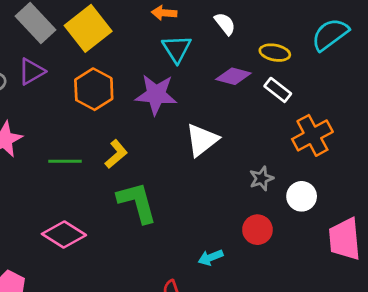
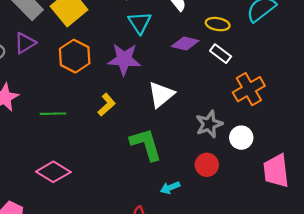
yellow L-shape: (116, 154) -> (107, 105), moved
gray star: (261, 178) -> (209, 124), size x1.4
green L-shape: (137, 202) -> (146, 144), moved

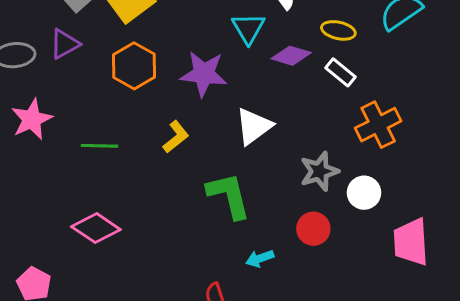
cyan triangle: (140, 23) -> (248, 28), moved

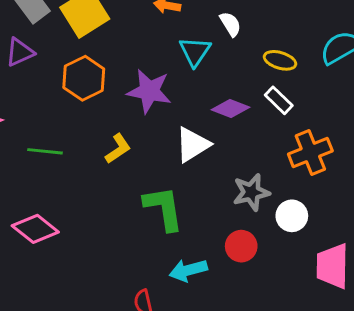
purple diamond: (291, 56) -> (230, 109), moved
cyan arrow: (260, 258) -> (188, 270), size x1.4

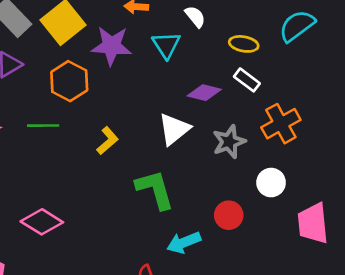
purple star: (149, 91) -> (111, 46), moved
green line: (45, 151) -> (43, 126), moved
gray star: (251, 192) -> (229, 142), moved

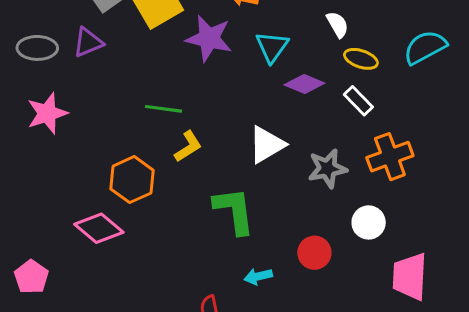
white semicircle: (195, 17) -> (337, 24), moved
orange hexagon: (69, 81) -> (132, 180), moved
purple diamond: (204, 93) -> (304, 84), moved
green line: (43, 126) -> (164, 109), moved
cyan arrow: (184, 243) -> (258, 276), size x0.7

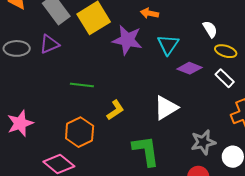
green line: (164, 109) -> (82, 85), moved
pink star: (47, 113) -> (20, 123), moved
gray star: (327, 168) -> (203, 142), moved

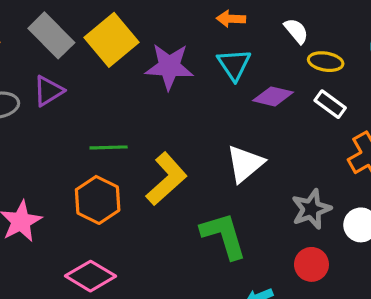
orange arrow: (149, 13) -> (231, 19), moved
yellow L-shape: (115, 110) -> (166, 179), size x1.6
orange hexagon: (80, 132) -> (98, 200), moved

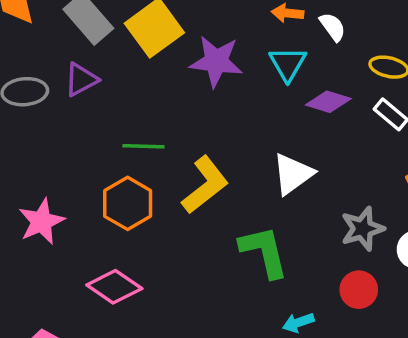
white semicircle: (296, 31) -> (333, 27), moved

